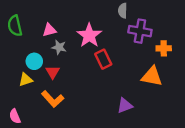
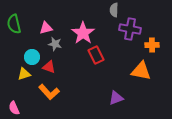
red triangle: (53, 72) -> (49, 67), turned -40

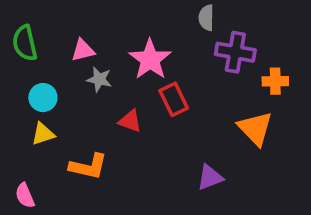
cyan circle: (32, 57) -> (43, 98), moved
red triangle: (49, 67) -> (130, 121), moved
orange triangle: (141, 71) -> (255, 128), turned 35
orange L-shape: (49, 92) -> (88, 166), turned -35

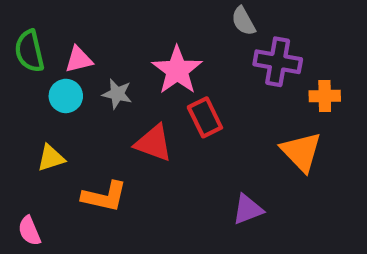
gray semicircle: (206, 18) -> (243, 21), turned -30
pink triangle: (83, 50) -> (79, 60), moved
cyan circle: (43, 98) -> (66, 96), moved
red triangle: (130, 121) -> (154, 143), size x1.4

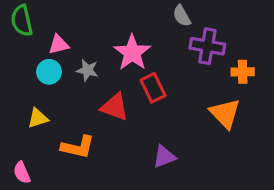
green semicircle: (29, 51) -> (22, 21), moved
purple triangle: (248, 209) -> (164, 157), moved

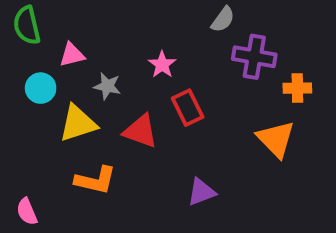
gray semicircle: (182, 16) -> (223, 19), turned -115
pink star: (132, 53) -> (162, 65), size x0.6
cyan circle: (49, 72) -> (41, 88), moved
yellow triangle: (38, 118) -> (78, 123), moved, size x1.5

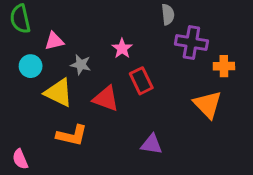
gray semicircle: (223, 19) -> (168, 14), turned -42
yellow triangle: (78, 123) -> (59, 93), turned 44
purple triangle: (201, 192) -> (152, 144), turned 30

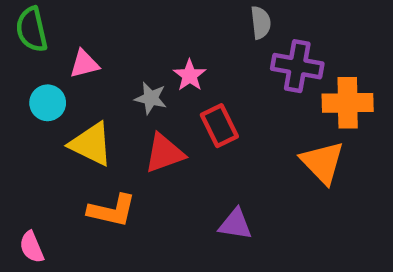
gray star: (81, 65) -> (151, 98), moved
orange cross: (224, 66) -> (348, 103), size x1.5
red triangle: (106, 99) -> (164, 153), turned -40

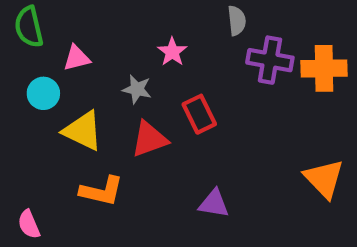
pink star: (190, 75) -> (172, 52), moved
orange cross: (348, 103) -> (324, 68), moved
orange triangle: (322, 162) -> (324, 179), moved

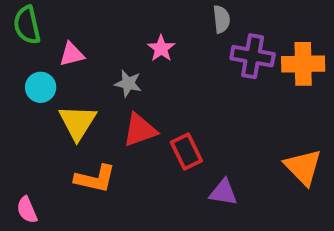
red rectangle: (199, 114) -> (186, 151), moved
yellow triangle: (83, 131) -> (78, 122), turned 36
purple triangle: (214, 204) -> (223, 192), moved

